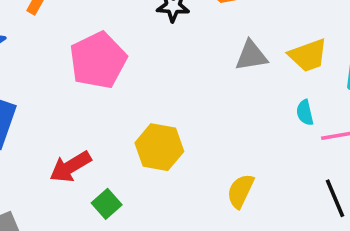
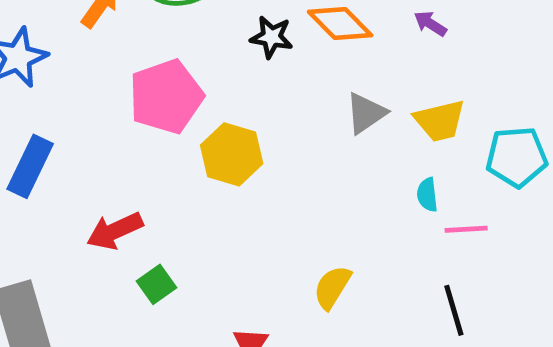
gray triangle: (251, 56) -> (366, 113), turned -32
yellow hexagon: (159, 147) -> (232, 154), moved

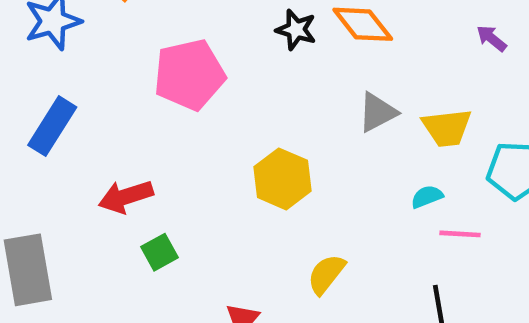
purple arrow: (430, 24) -> (491, 38), moved
yellow hexagon: (232, 154) -> (282, 179), moved
cyan semicircle: (427, 195) -> (427, 197), turned 68

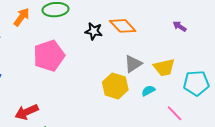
yellow hexagon: (282, 179) -> (115, 86), moved
cyan semicircle: (427, 197) -> (148, 91), moved
pink line: (460, 234) -> (175, 113), turned 48

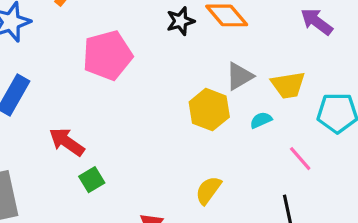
purple arrow: (180, 26) -> (317, 22), size x1.5
black star: (94, 31) -> (180, 21), turned -30
red arrow: (27, 112) -> (67, 142), turned 55

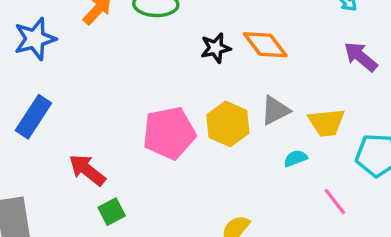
pink pentagon: (107, 55) -> (169, 133), moved
yellow hexagon: (209, 110) -> (228, 124), moved

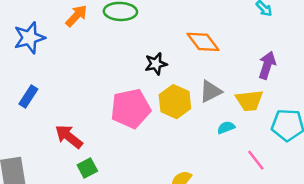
black star: (216, 48) -> (156, 64), moved
purple arrow: (361, 57) -> (267, 65), moved, turned 68
blue rectangle: (33, 117) -> (28, 96), size x0.7

